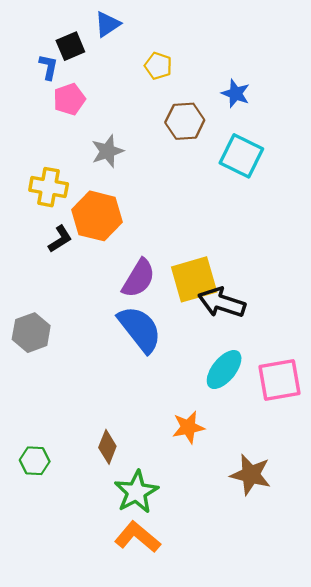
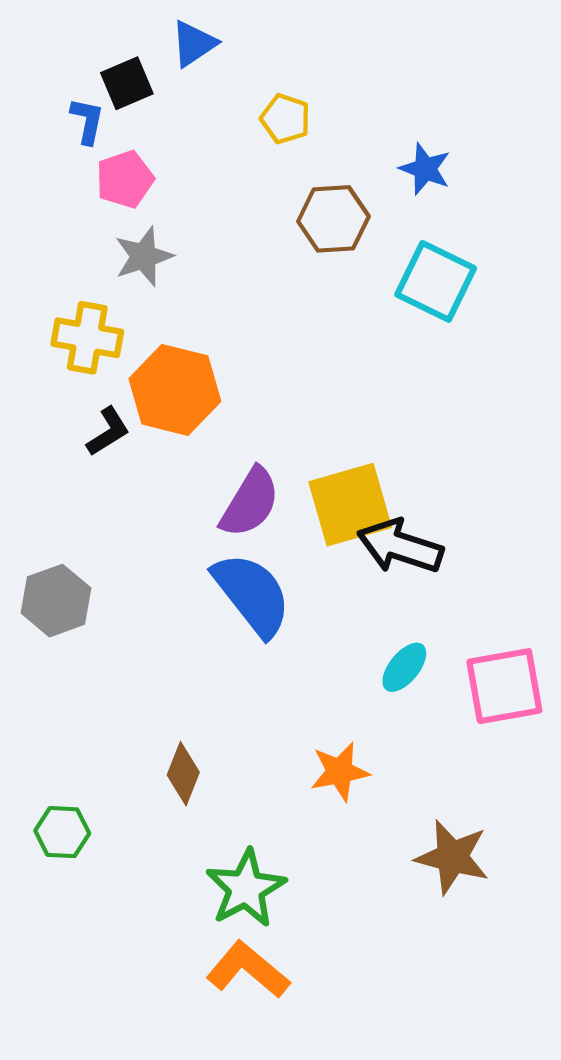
gray star: (107, 151) -> (144, 256), moved
cyan ellipse: (224, 370) -> (404, 667), size x0.7
brown diamond: (107, 447) -> (183, 774), moved

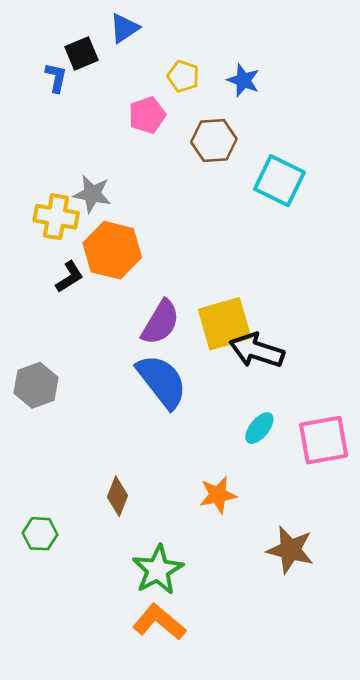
blue star: (425, 169) -> (243, 80), moved
pink pentagon: (125, 179) -> (147, 115), moved
gray star: (144, 256) -> (92, 194), moved, turned 30

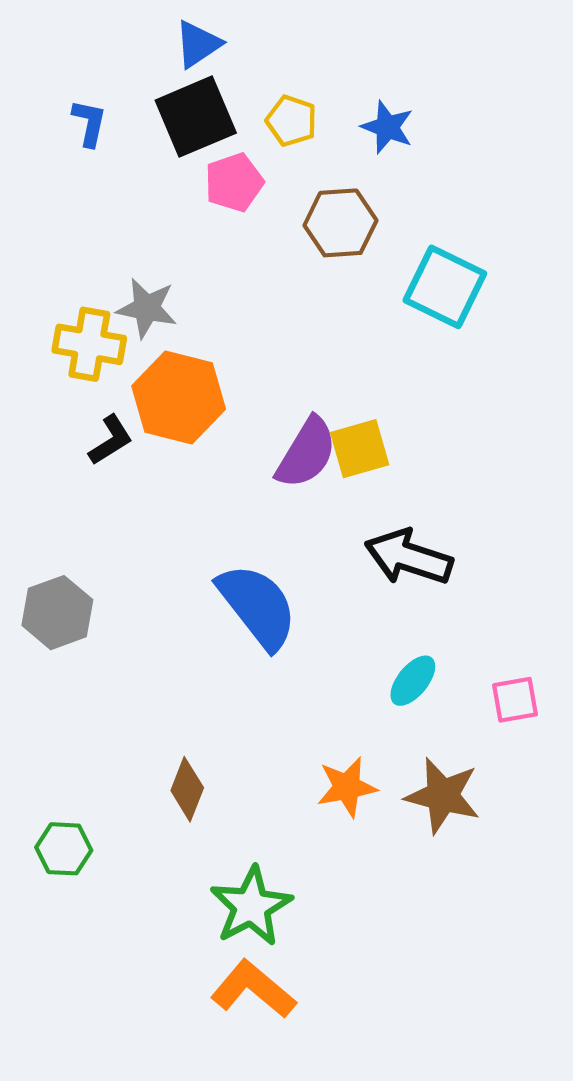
black square: (81, 54) -> (196, 117), moved, size x1.5
purple semicircle: (160, 322) -> (306, 453), moved
yellow square: (225, 324) -> (360, 449), moved, size x0.7
pink square: (324, 440) -> (515, 700), size x0.6
brown star: (290, 550) -> (443, 796), moved

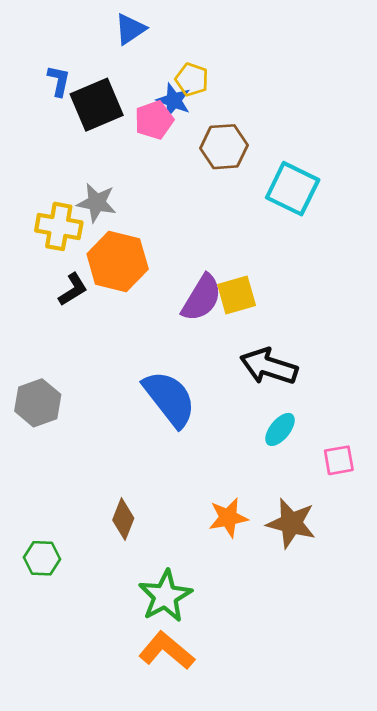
black square: (196, 117) -> (97, 105), moved
blue star: (387, 127) -> (174, 100), moved
cyan ellipse: (413, 681) -> (280, 429), moved

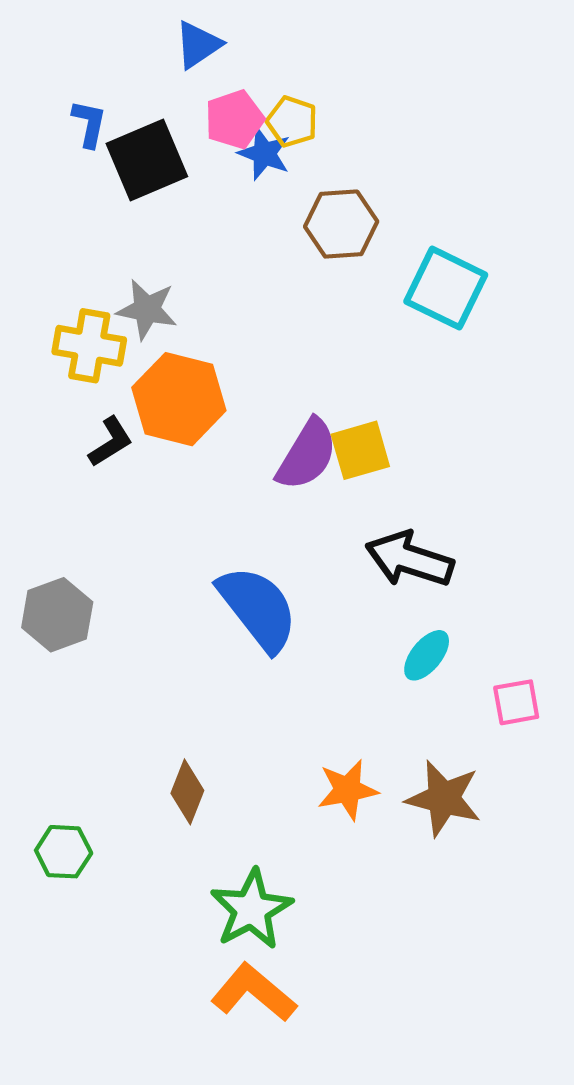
pink pentagon: (154, 120) -> (234, 119), moved

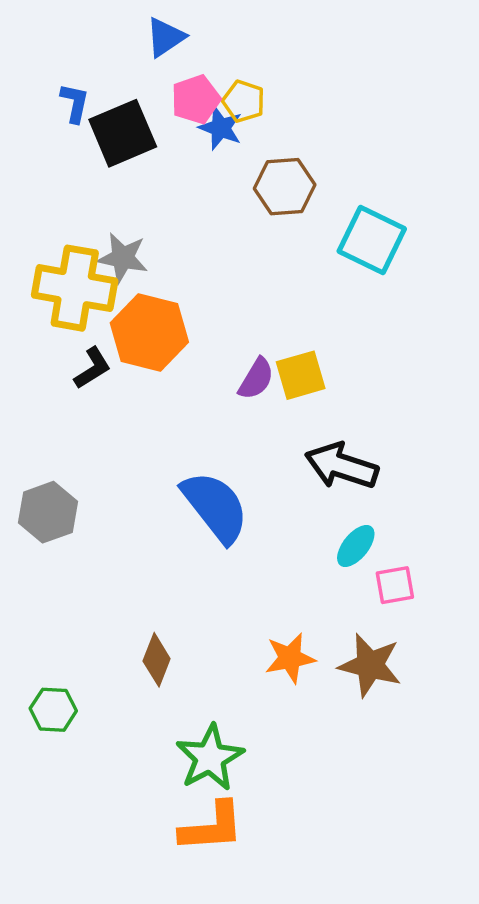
yellow cross: (89, 346) -> (75, 288), size x1.4
purple semicircle: (307, 455) -> (256, 379), size x0.7
pink square: (516, 702) -> (395, 585), moved
orange L-shape: (254, 993) -> (212, 827), turned 136

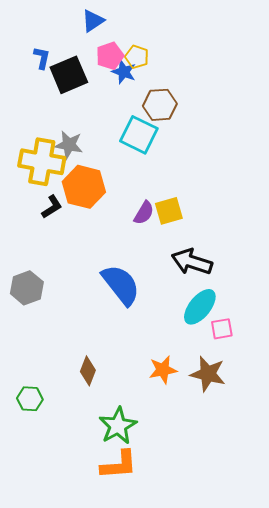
cyan square: (372, 240) -> (139, 135), moved
cyan ellipse: (356, 546) -> (200, 307), size x1.5

